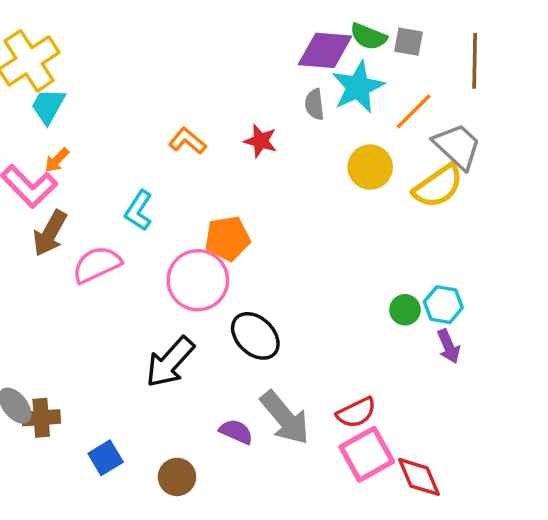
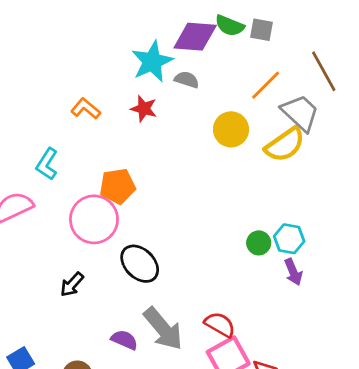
brown line: (475, 61) -> (324, 71), moved, turned -30
cyan star: (358, 87) -> (152, 62), moved
gray semicircle: (314, 104) -> (187, 80), turned 115
black arrow: (170, 362) -> (72, 284), size x0.6
red semicircle: (356, 413) -> (220, 325), turned -124

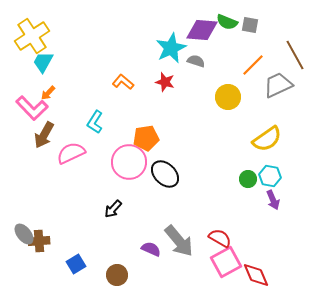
gray trapezoid: (300, 113) -> (278, 85), turned -68
yellow semicircle: (285, 145) -> (267, 139), moved
black ellipse: (140, 264) -> (165, 174), moved

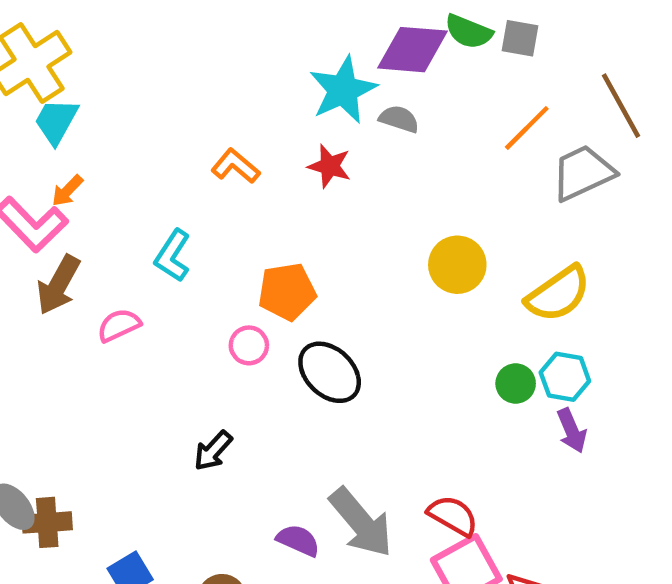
yellow circle: (228, 97) -> (457, 265), moved
pink semicircle: (71, 153) -> (119, 325), size x0.7
pink circle: (129, 162) -> (249, 345), size x0.5

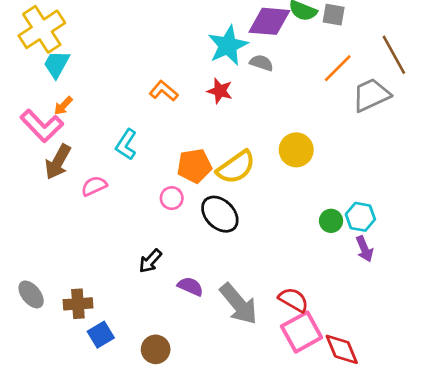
yellow semicircle: (558, 294) -> (236, 167), moved
brown cross: (47, 522) -> (78, 304), moved
purple semicircle: (298, 540) -> (190, 286), moved

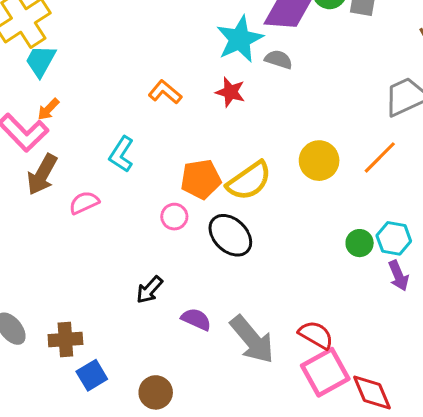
orange line: (338, 68) -> (380, 157), moved

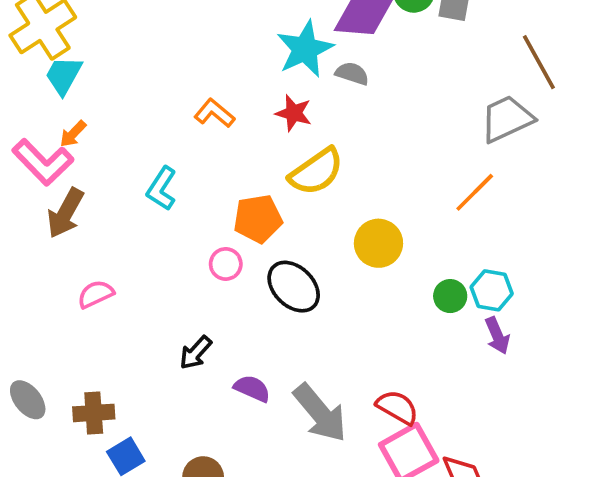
yellow circle: (319, 161) -> (378, 243), moved
yellow semicircle: (249, 181) -> (316, 172), moved
pink semicircle: (84, 203) -> (96, 294), moved

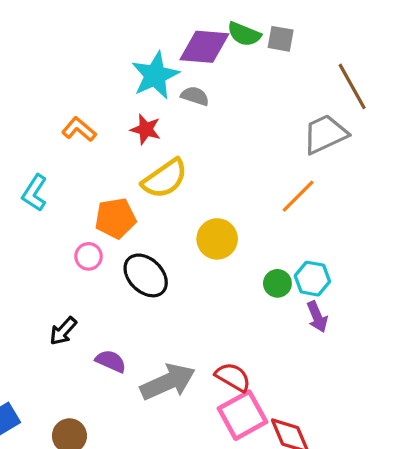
gray arrow: (320, 413) -> (168, 382), turned -74

